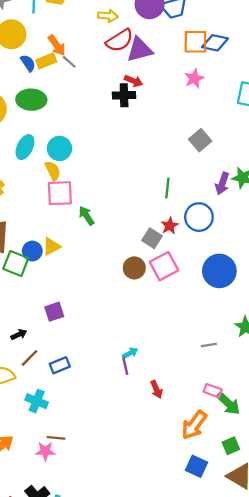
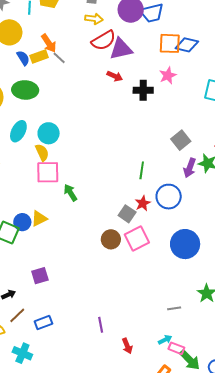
black cross: (124, 95) -> (143, 90), moved
gray square: (200, 140) -> (181, 140), moved
cyan arrow: (130, 353) -> (165, 340), moved

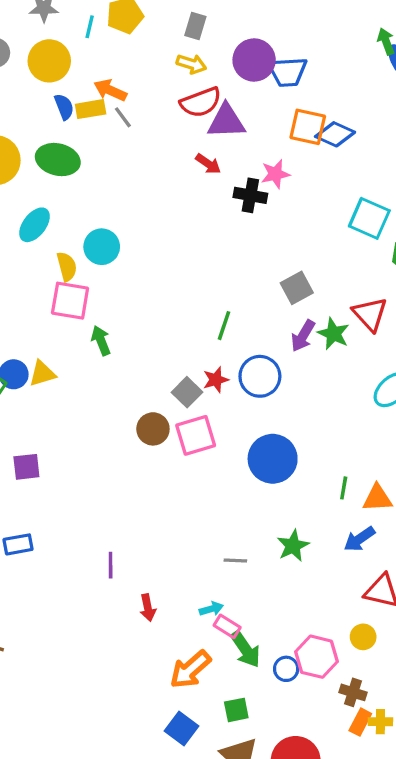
orange arrow: (49, 43) -> (110, 90), turned 138
pink star: (168, 75) -> (275, 174), moved
cyan circle: (49, 133) -> (102, 247), moved

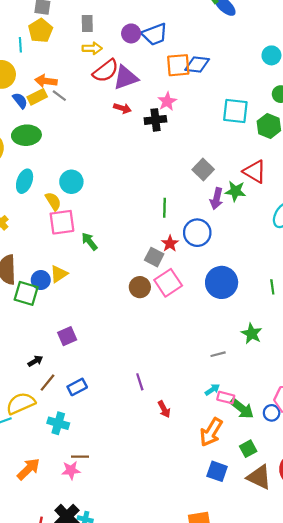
purple circle: (254, 60) -> (131, 33), size x0.7
red arrow: (148, 608) -> (164, 409), moved

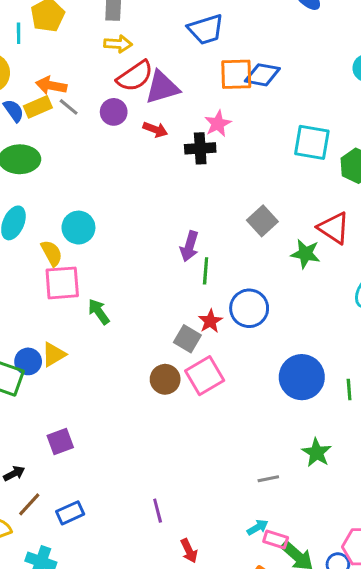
purple circle: (131, 33) -> (114, 112), moved
purple arrow: (217, 199) -> (189, 246), moved
blue circle: (222, 282) -> (302, 377), moved

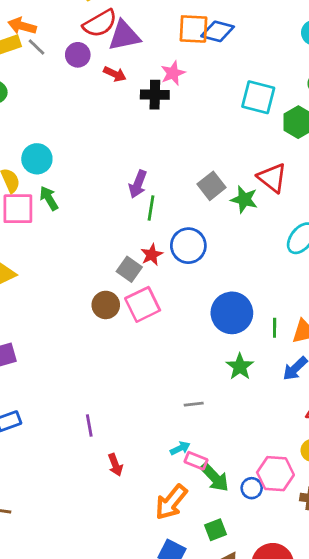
gray square: (262, 221) -> (211, 186), moved
green arrow: (99, 312) -> (49, 198), moved
green star: (317, 453) -> (240, 367), moved

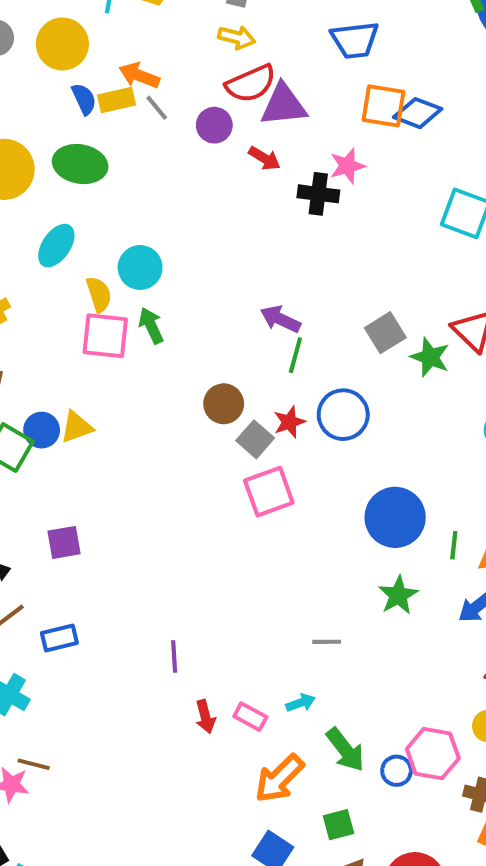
purple arrow: (138, 184) -> (280, 319), turned 88
brown circle: (106, 305) -> (224, 404), moved
pink rectangle: (196, 461) -> (250, 717), moved

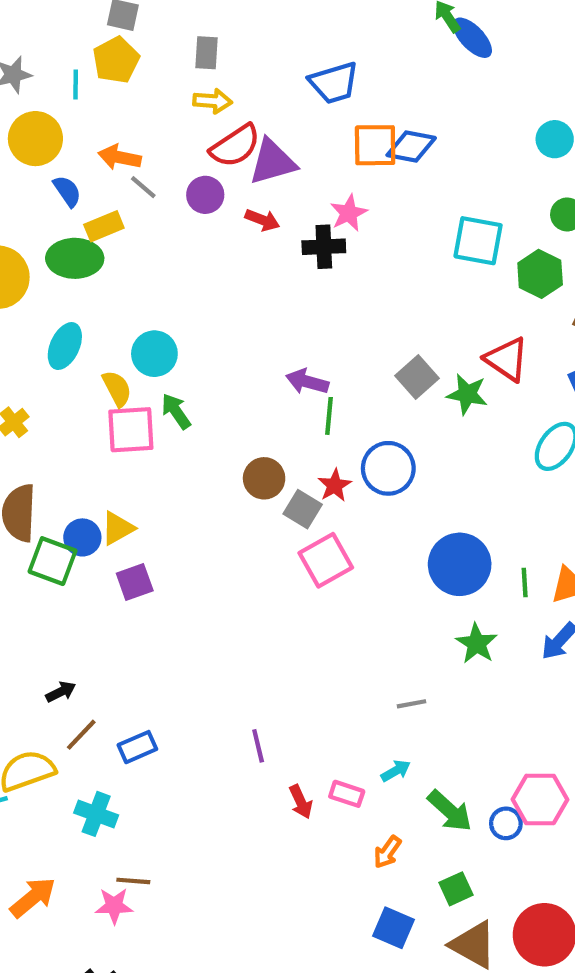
yellow rectangle: (117, 100) -> (104, 226), moved
purple square: (64, 542) -> (135, 582), moved
orange arrow: (279, 778) -> (387, 852), size x0.6

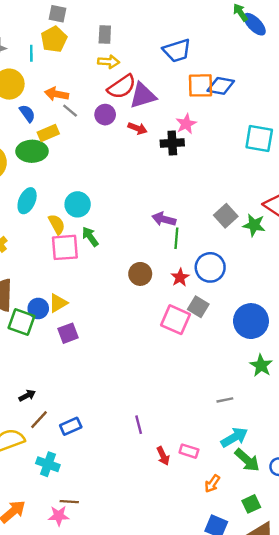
gray square: (303, 509) -> (198, 307), moved
pink square: (326, 560) -> (176, 320), turned -36
cyan arrow: (396, 771) -> (234, 437), moved, size x1.6

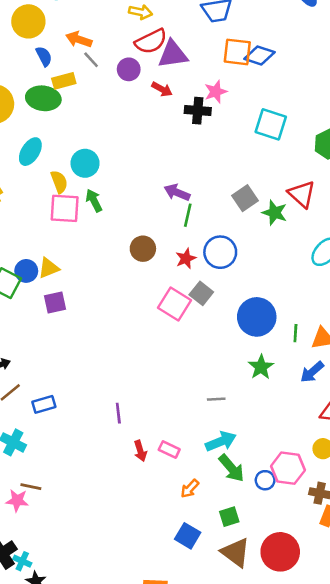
cyan square: (259, 139) -> (271, 124), moved

